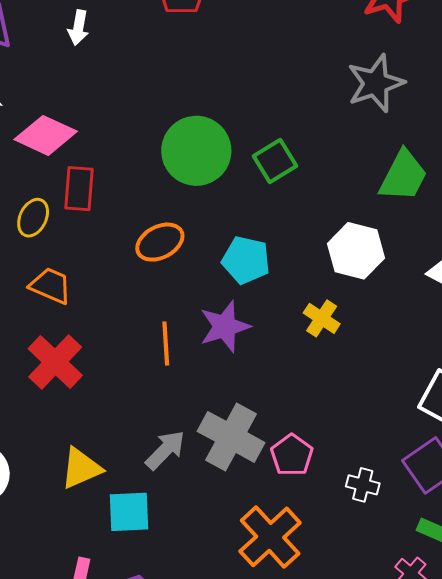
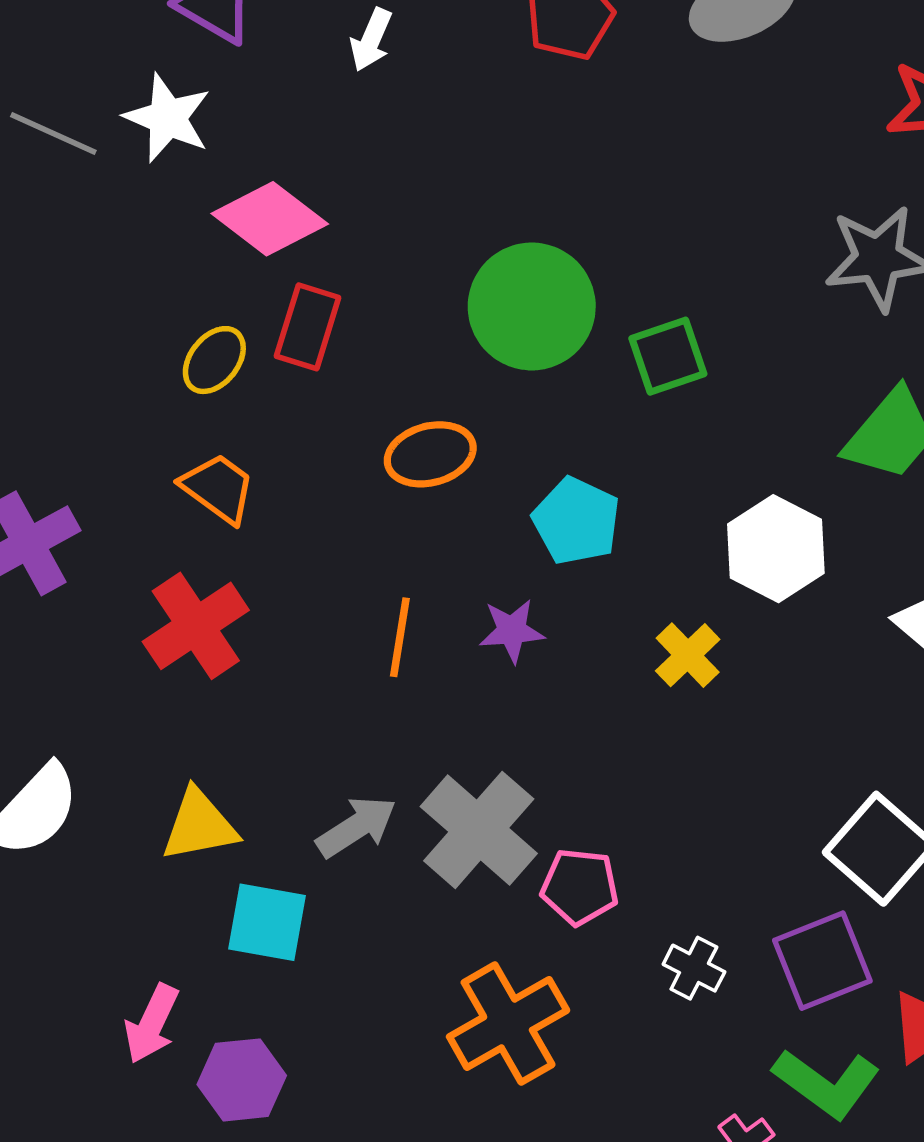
purple star: (225, 327) -> (512, 631), size x0.7
pink pentagon: (292, 455) -> (580, 887), turned 30

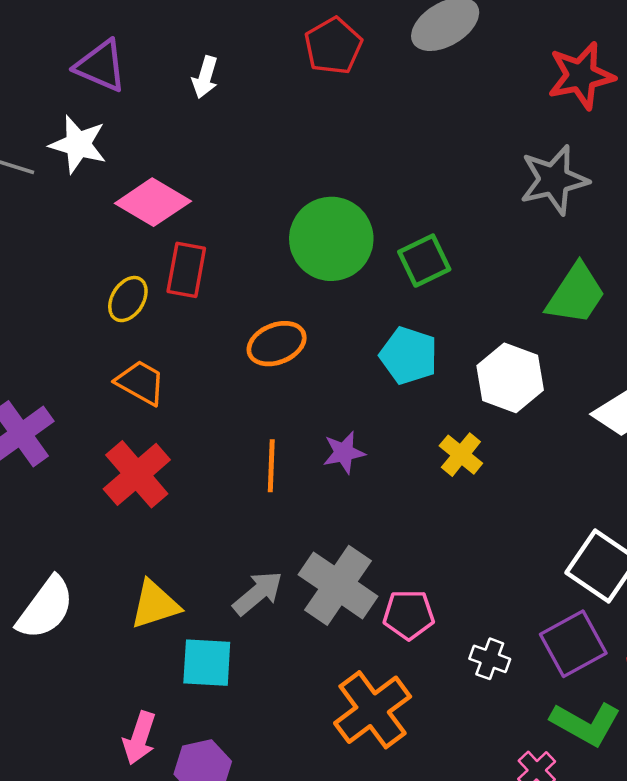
cyan pentagon: (576, 521) -> (409, 356), moved

